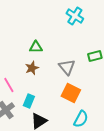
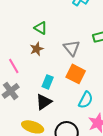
green triangle: (36, 47) -> (41, 28), turned 32
cyan rectangle: (29, 101) -> (48, 82), moved

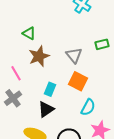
green triangle: (41, 28) -> (29, 33), moved
brown star: (37, 49) -> (39, 56), size x1.5

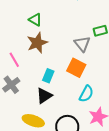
green triangle: (29, 33) -> (35, 20), moved
gray triangle: (74, 55) -> (82, 44), moved

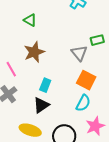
green triangle: (35, 20) -> (30, 20), moved
orange square: (76, 68) -> (86, 80), moved

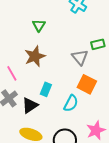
green triangle: (30, 20) -> (39, 25), moved, turned 32
cyan semicircle: (83, 103) -> (71, 103), moved
black triangle: (41, 105) -> (30, 105), moved

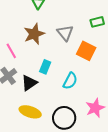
gray triangle: (80, 57) -> (65, 33), moved
orange square: (87, 84) -> (86, 51), moved

